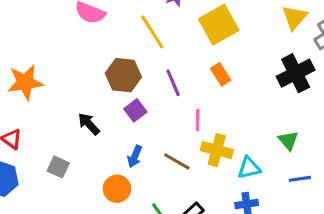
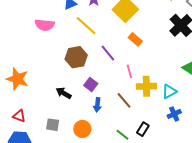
orange star: (25, 82) -> (17, 79), turned -30
purple square: (135, 110) -> (91, 84), moved
brown line: (177, 161) -> (124, 100), turned 36
orange circle: (117, 189) -> (82, 129), moved

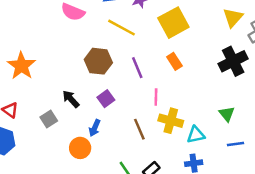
yellow line: (86, 26) -> (121, 28), turned -30
blue arrow: (97, 105) -> (95, 128), moved
gray square: (53, 125) -> (49, 119), moved, turned 32

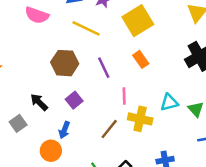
brown line: (139, 129) -> (109, 129), turned 65
cyan triangle: (196, 135) -> (169, 102), moved

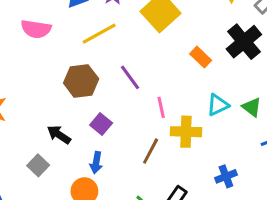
yellow line: (86, 28) -> (99, 34), turned -44
orange rectangle: (141, 59) -> (201, 57), moved

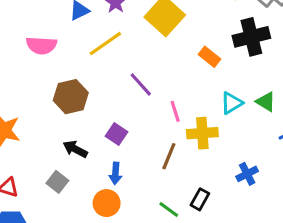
black cross: (244, 42) -> (251, 37), turned 32
brown hexagon: (81, 81) -> (71, 97), moved

